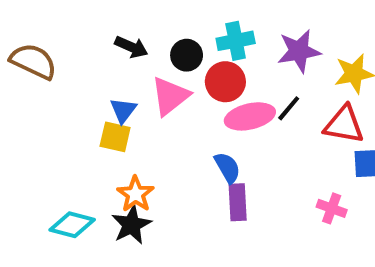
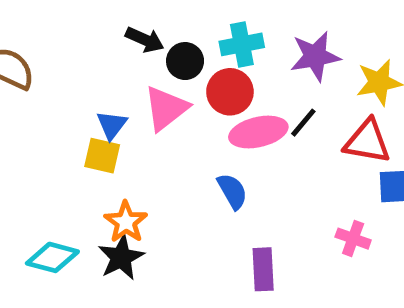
black arrow: (131, 47) -> (145, 40), moved
purple rectangle: (238, 202) -> (263, 269), moved

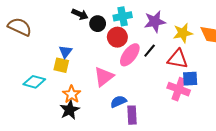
pink triangle: (166, 108) -> (104, 77), moved
pink ellipse: (258, 132) -> (130, 55), turned -40
blue semicircle: (232, 191) -> (118, 102), moved, turned -84
pink cross: (353, 239) -> (179, 89), moved, size x1.5
cyan diamond: (52, 257) -> (34, 82), moved

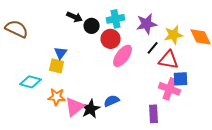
black line: (150, 51) -> (153, 48), moved
pink triangle: (104, 77) -> (75, 107), moved
orange star: (72, 94) -> (57, 97), moved, turned -30
black star: (70, 110) -> (91, 109), moved
purple rectangle: (132, 115) -> (154, 114), moved

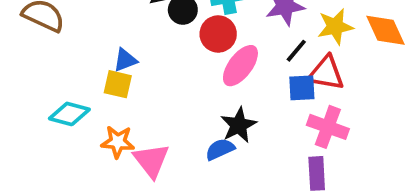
blue triangle: (61, 53) -> (125, 60), turned 32
blue square: (181, 79) -> (302, 88), moved
pink triangle: (75, 107) -> (151, 160), turned -30
black star: (91, 109) -> (239, 125), moved
purple rectangle: (154, 114) -> (317, 173), moved

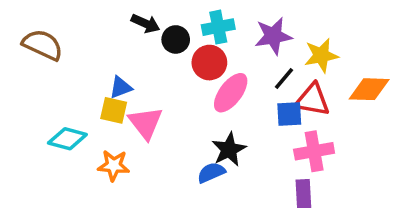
orange diamond: (385, 30) -> (369, 89), moved, turned -63
pink cross: (328, 127) -> (314, 151), turned -30
pink triangle: (151, 160) -> (146, 123), moved

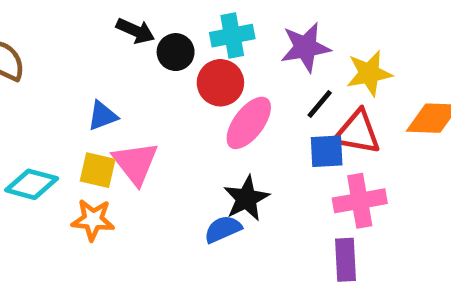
yellow square: (114, 110) -> (98, 170), moved

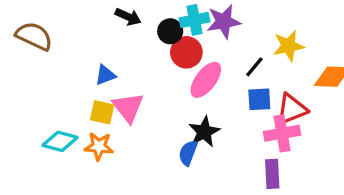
purple star: (305, 47) -> (224, 22), moved
black circle: (176, 52) -> (170, 31), moved
red triangle: (357, 132) -> (292, 109), moved, turned -32
cyan diamond: (32, 184) -> (60, 141), moved
blue semicircle: (223, 229) -> (188, 153), turned -45

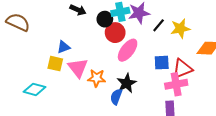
black line: (254, 67) -> (159, 25), moved
yellow square: (102, 112) -> (55, 64), moved
orange star: (99, 146) -> (97, 78), moved

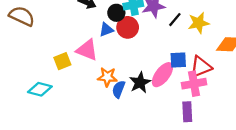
blue triangle: (63, 47) -> (106, 30), moved
pink ellipse: (128, 50) -> (162, 75), moved
yellow square: (55, 64) -> (62, 61), turned -35
pink triangle: (78, 68) -> (87, 50), moved, turned -30
blue semicircle: (116, 97) -> (119, 89), moved

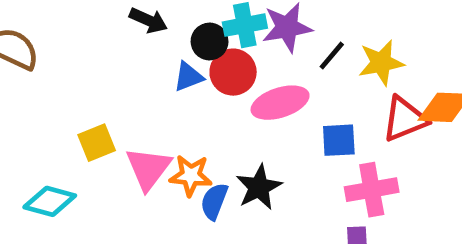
pink triangle: (87, 50) -> (148, 168), moved, turned 45
red triangle: (201, 67) -> (405, 119), moved
pink ellipse: (162, 75) -> (280, 103), moved, turned 35

